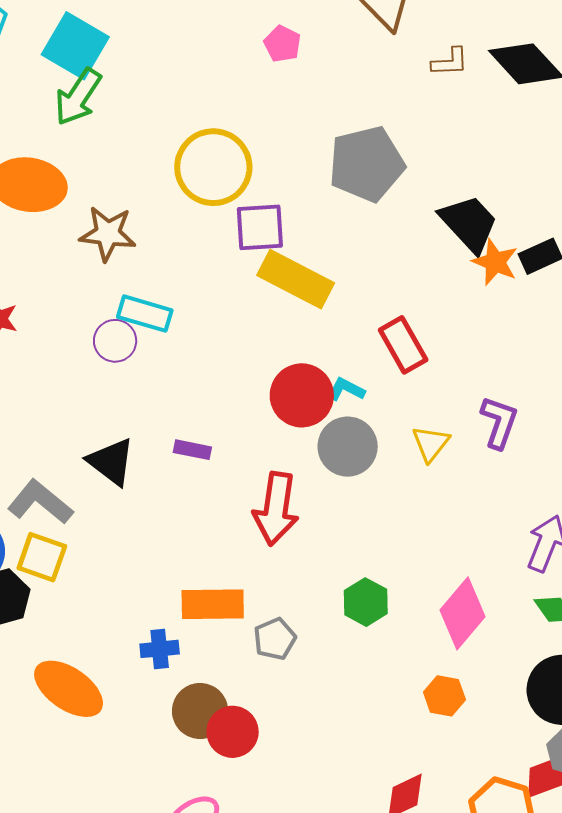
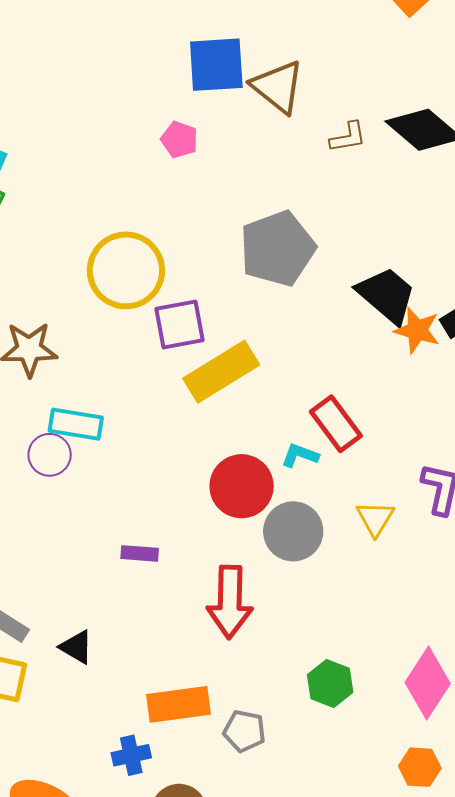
yellow rectangle: (296, 279) -> (221, 372), turned -52
cyan L-shape: (346, 389) -> (300, 455), moved
black triangle: (111, 462) -> (76, 647), moved, size x0.7
gray pentagon: (275, 639) -> (244, 731), turned -30

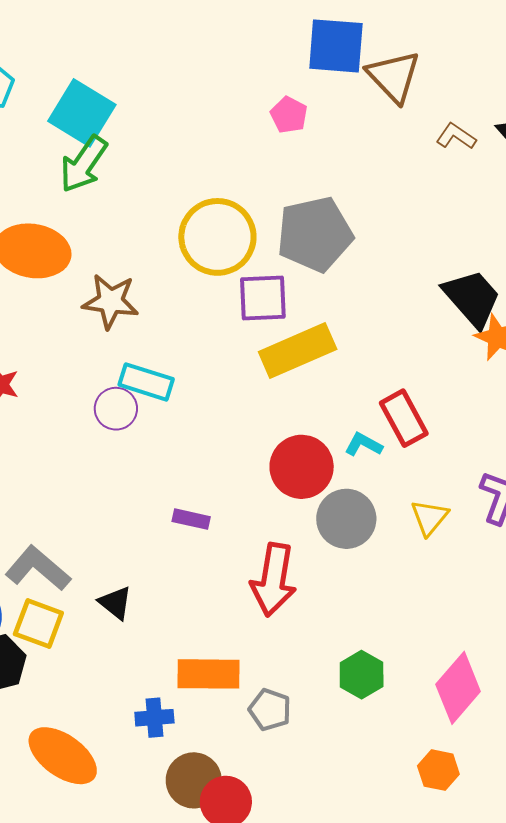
brown L-shape: (348, 137) -> (456, 136), turned -144
gray pentagon: (278, 249) -> (315, 234), moved

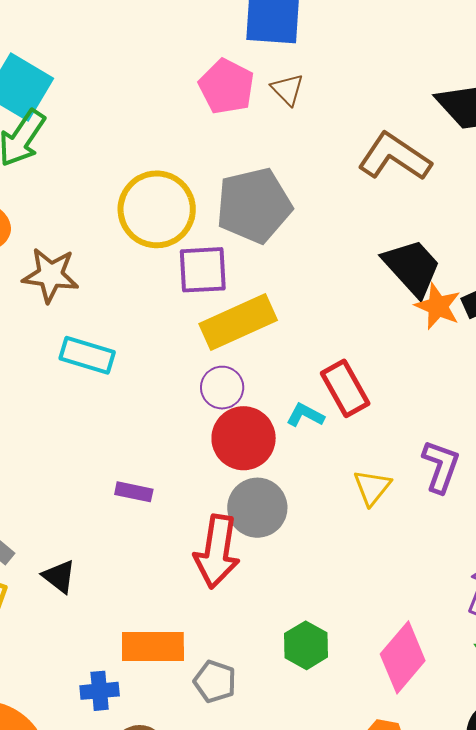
brown triangle: (394, 76) -> (288, 89), moved, size x0.6
pink pentagon: (289, 115) -> (227, 87), size x1.5
brown L-shape: (456, 136) -> (394, 157), moved, size x1.8
purple circle: (116, 409) -> (222, 388), moved
gray circle: (346, 519) -> (257, 508), moved

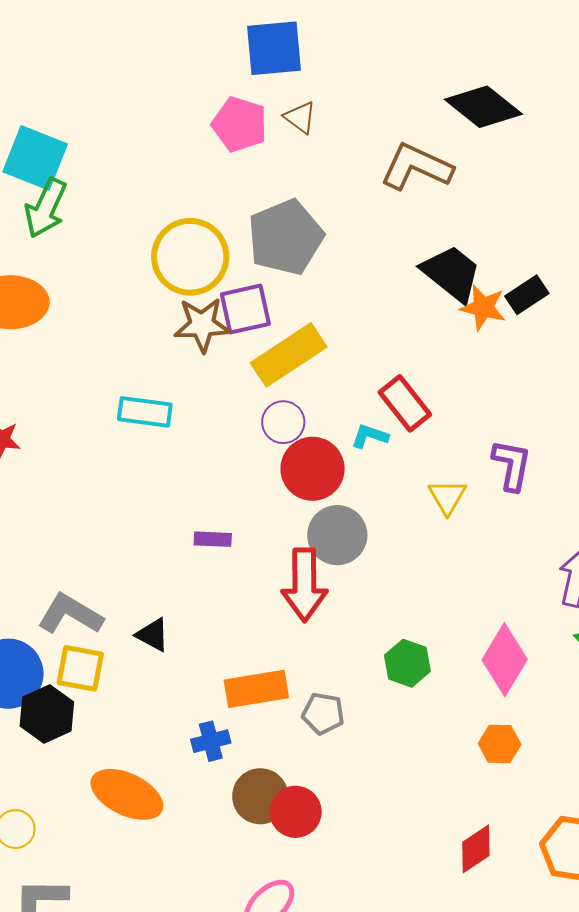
brown star: (51, 275) -> (202, 325), moved

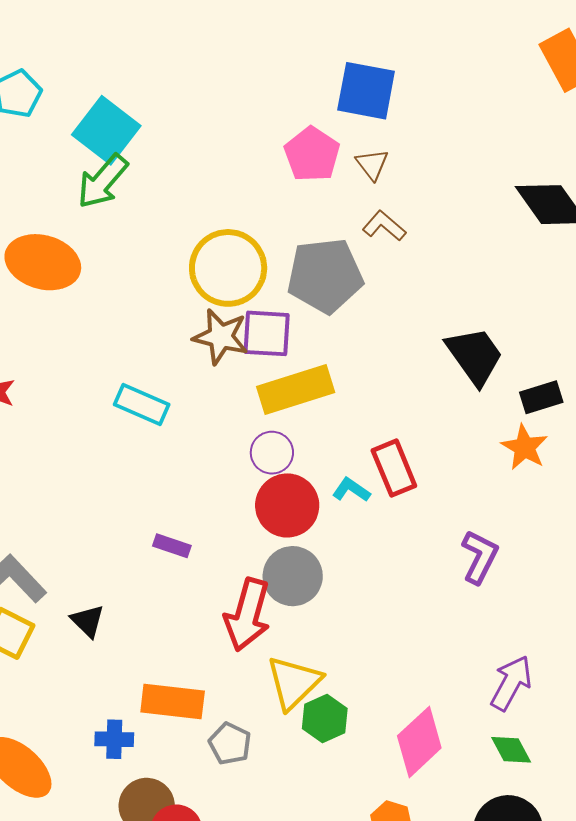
brown L-shape: (416, 167) -> (384, 226), moved, size x0.6
orange star: (483, 307) -> (525, 447), moved
yellow triangle: (447, 497) -> (294, 682), moved, size x1.5

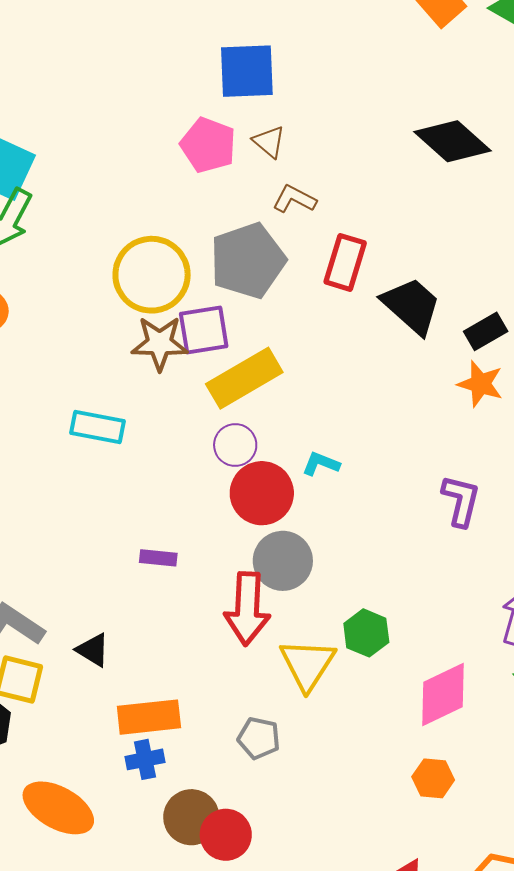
red rectangle: (394, 468) -> (345, 262), moved, turned 52
orange rectangle: (173, 702) -> (149, 717), moved
green hexagon: (325, 719) -> (366, 633), moved
pink diamond: (419, 742) -> (443, 694), turned 30

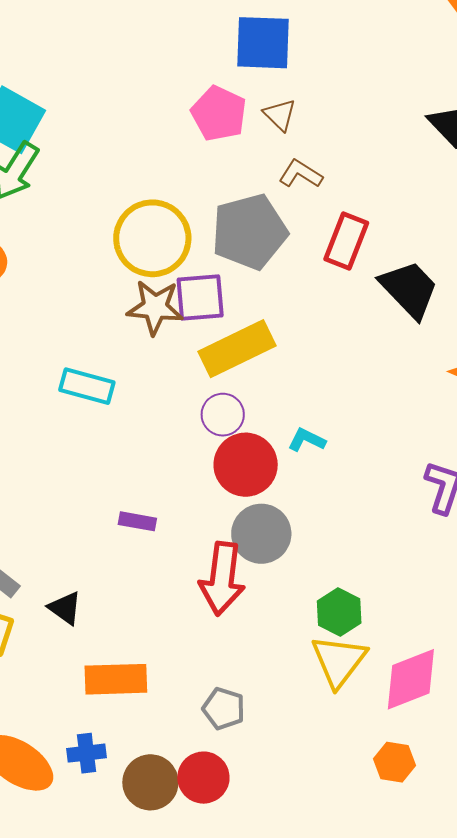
yellow triangle: (307, 664) -> (339, 661), moved
blue cross: (145, 759) -> (87, 753), moved
red circle: (226, 835) -> (203, 778), moved

